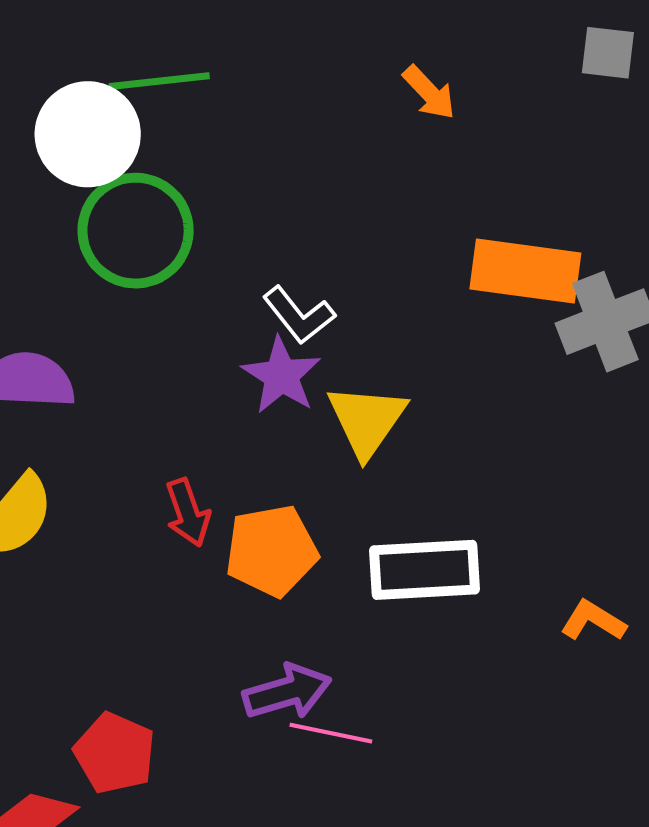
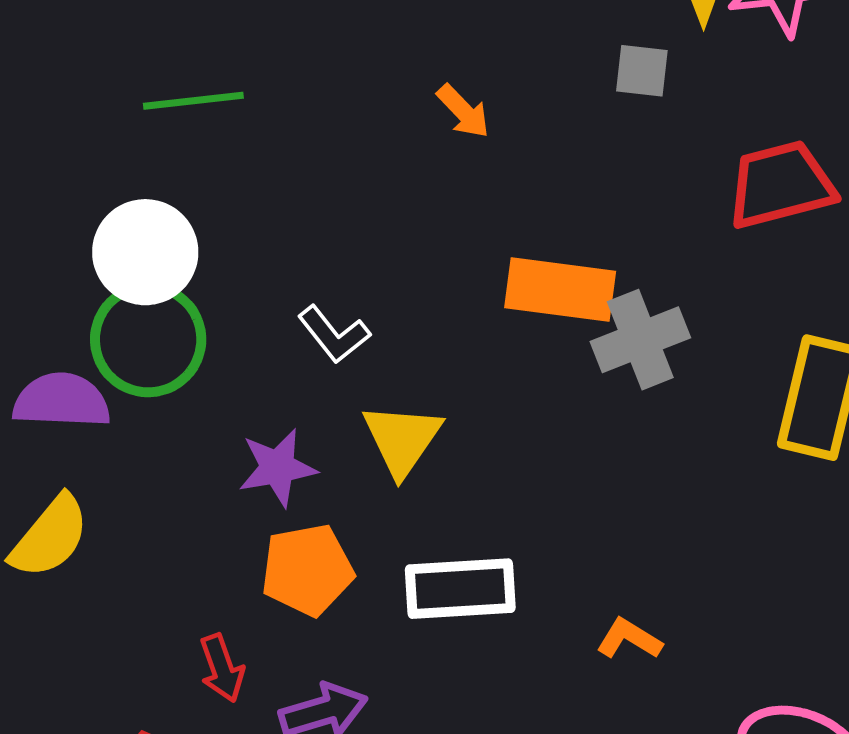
white circle: (88, 134) -> (145, 252), moved
green circle: (136, 231) -> (148, 339), moved
purple star: (281, 375) -> (277, 468), moved, turned 30
red arrow: (188, 513) -> (222, 668), moved

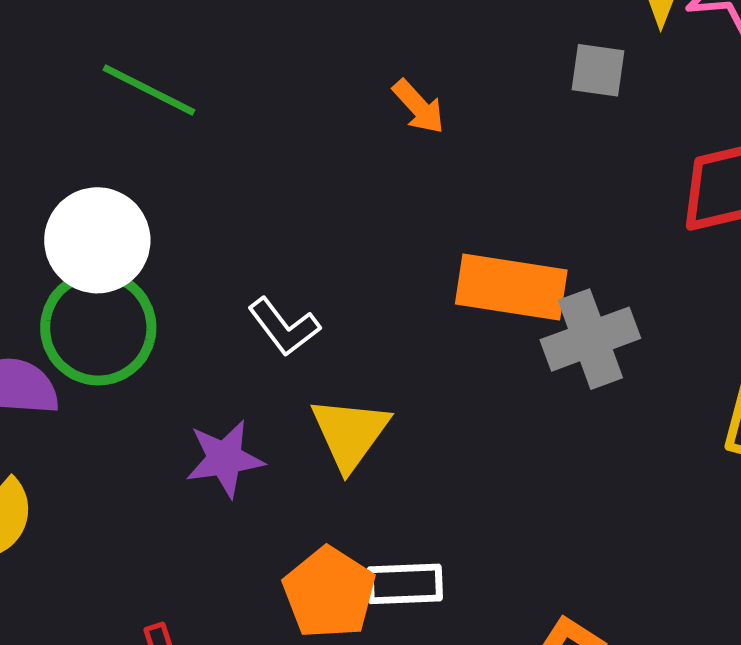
green line: (193, 101) -> (149, 90), turned 32
orange pentagon: (307, 570) -> (329, 593), moved, turned -30
white rectangle: (460, 589) -> (405, 584), size x0.7

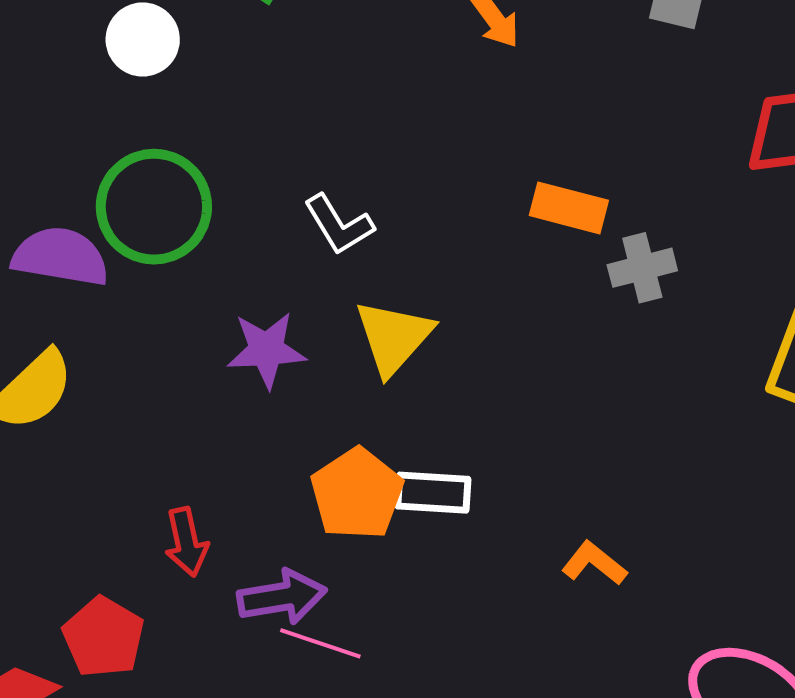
white circle: (97, 240) -> (143, 39), moved, size x0.7
orange rectangle: (511, 287) -> (569, 208), size x0.7
gray cross: (590, 339) -> (642, 268), size x0.7

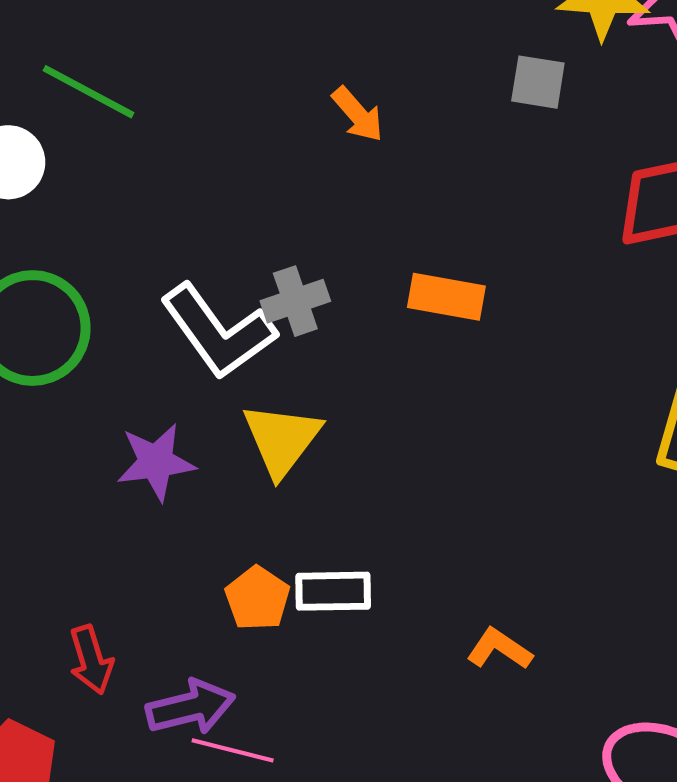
white L-shape: (339, 225) -> (218, 331), size x1.6
gray cross: (642, 268) -> (295, 301), moved
orange pentagon: (357, 494) -> (257, 598), size x0.7

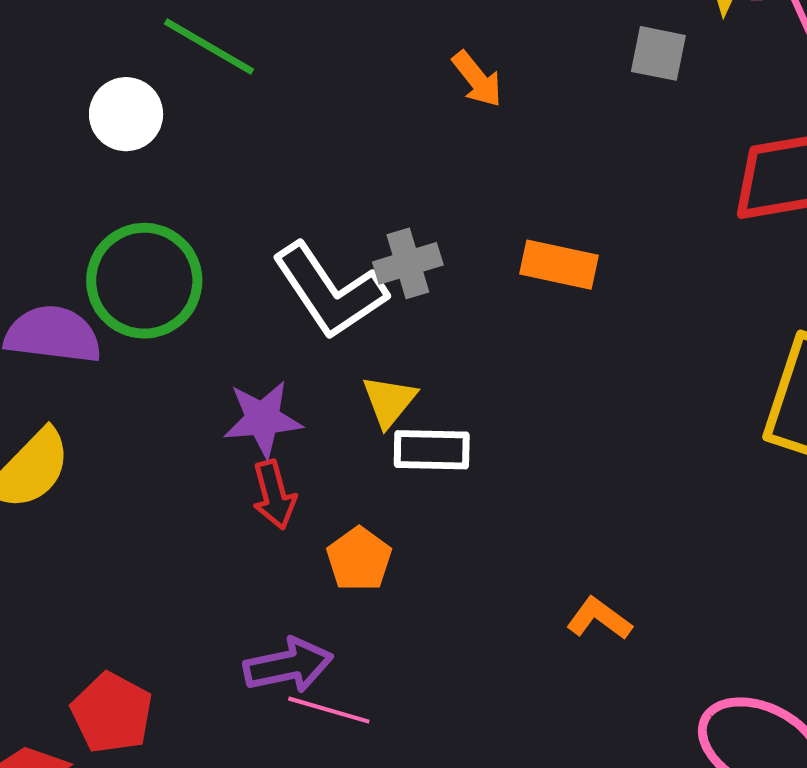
yellow triangle: (282, 439) -> (389, 401), size x0.7
white rectangle: (333, 591) -> (432, 450), moved
red arrow: (91, 660) -> (274, 495), moved

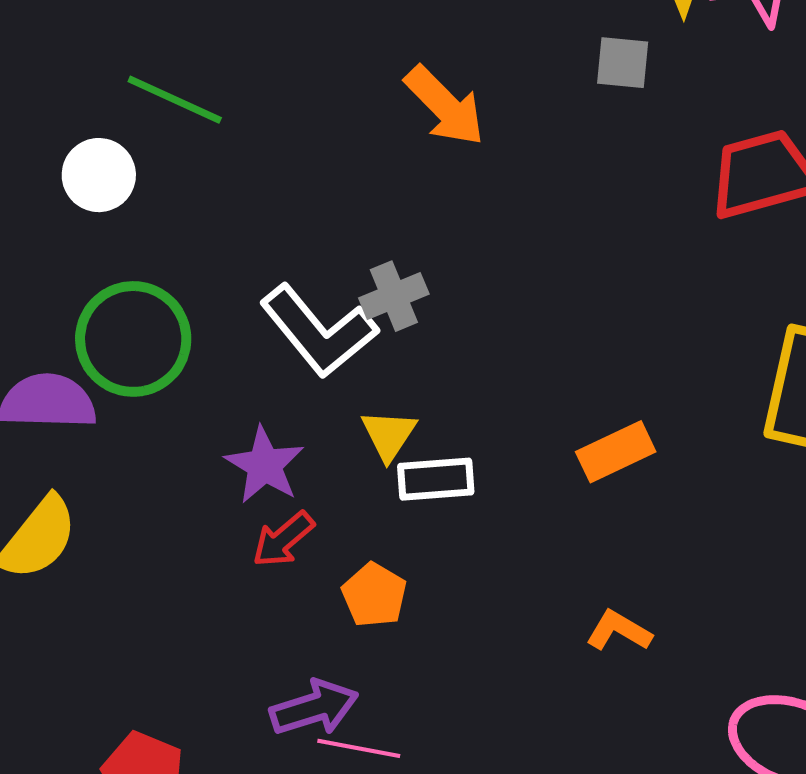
orange arrow: (477, 79) -> (445, 106), size x1.5
orange rectangle: (559, 265) -> (616, 452), moved, turned -32
purple star: (263, 419) -> (265, 465), turned -30
red arrow: (274, 495) -> (283, 539), turned 70

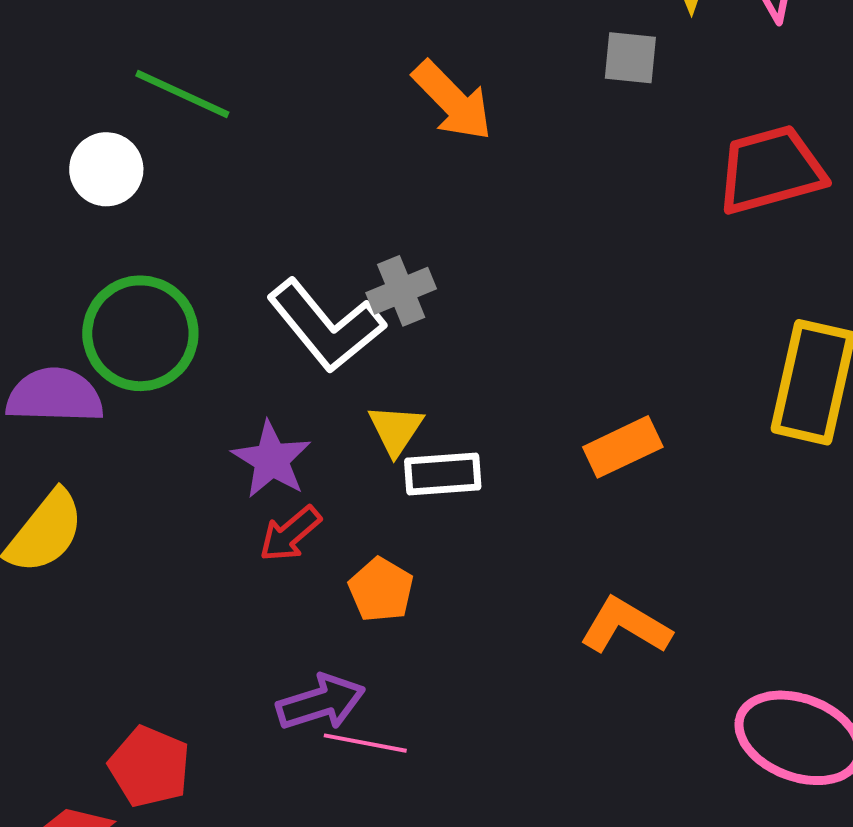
orange L-shape: (619, 631) -> (626, 626), size x1.4

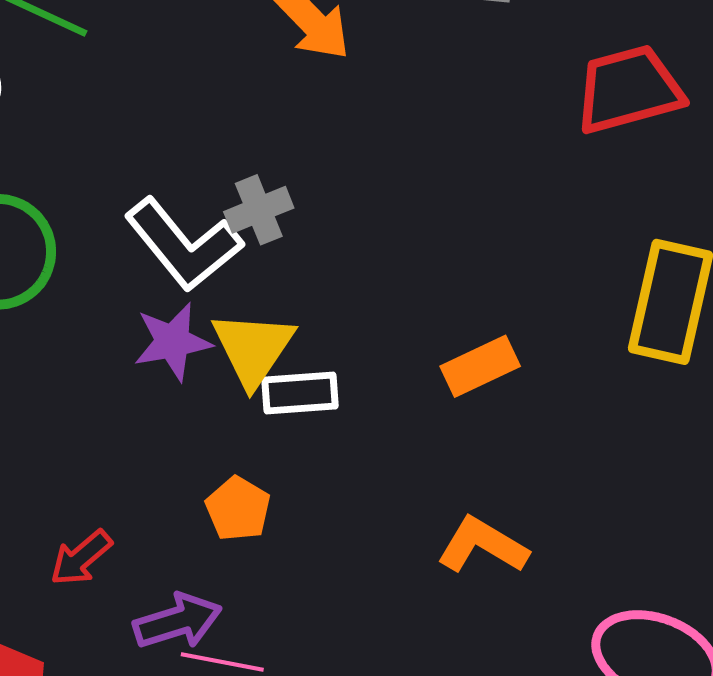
yellow triangle: (396, 430) -> (253, 349), size x1.5
purple star: (272, 460) -> (173, 342), moved, turned 30
red arrow: (290, 534) -> (81, 558), moved

